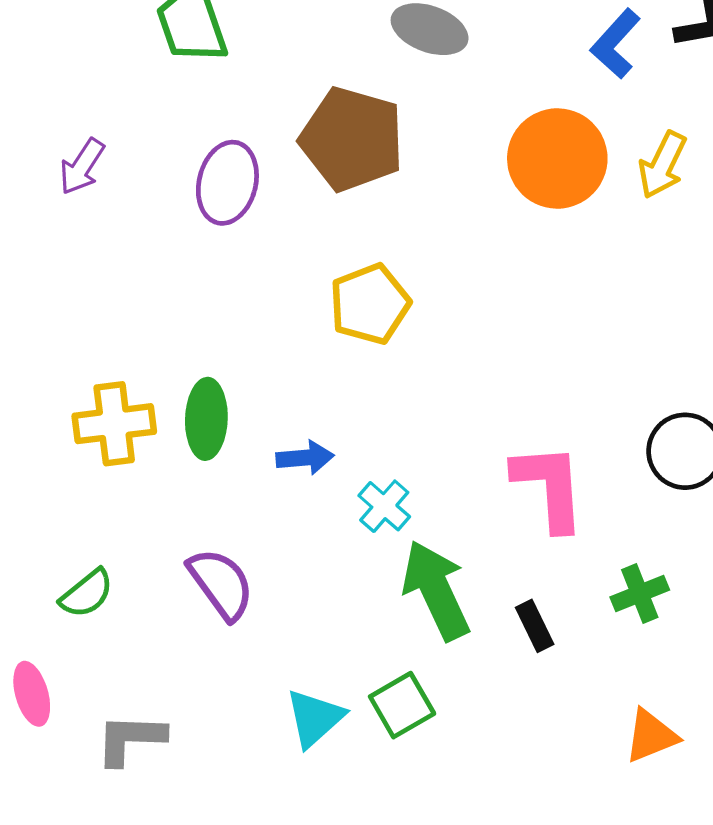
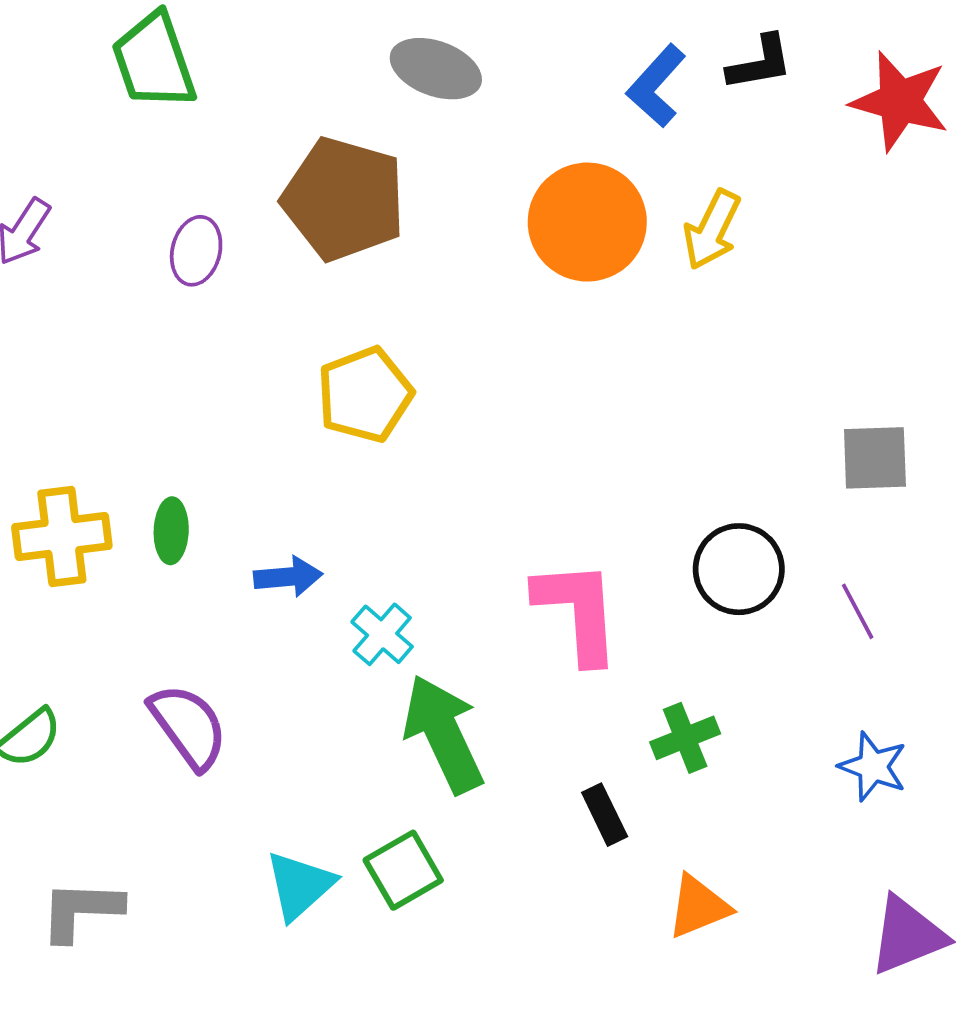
purple ellipse: (227, 183) -> (196, 251), size x0.7
green ellipse: (206, 419) -> (171, 531), size x0.7
black rectangle: (535, 626) -> (605, 815), moved

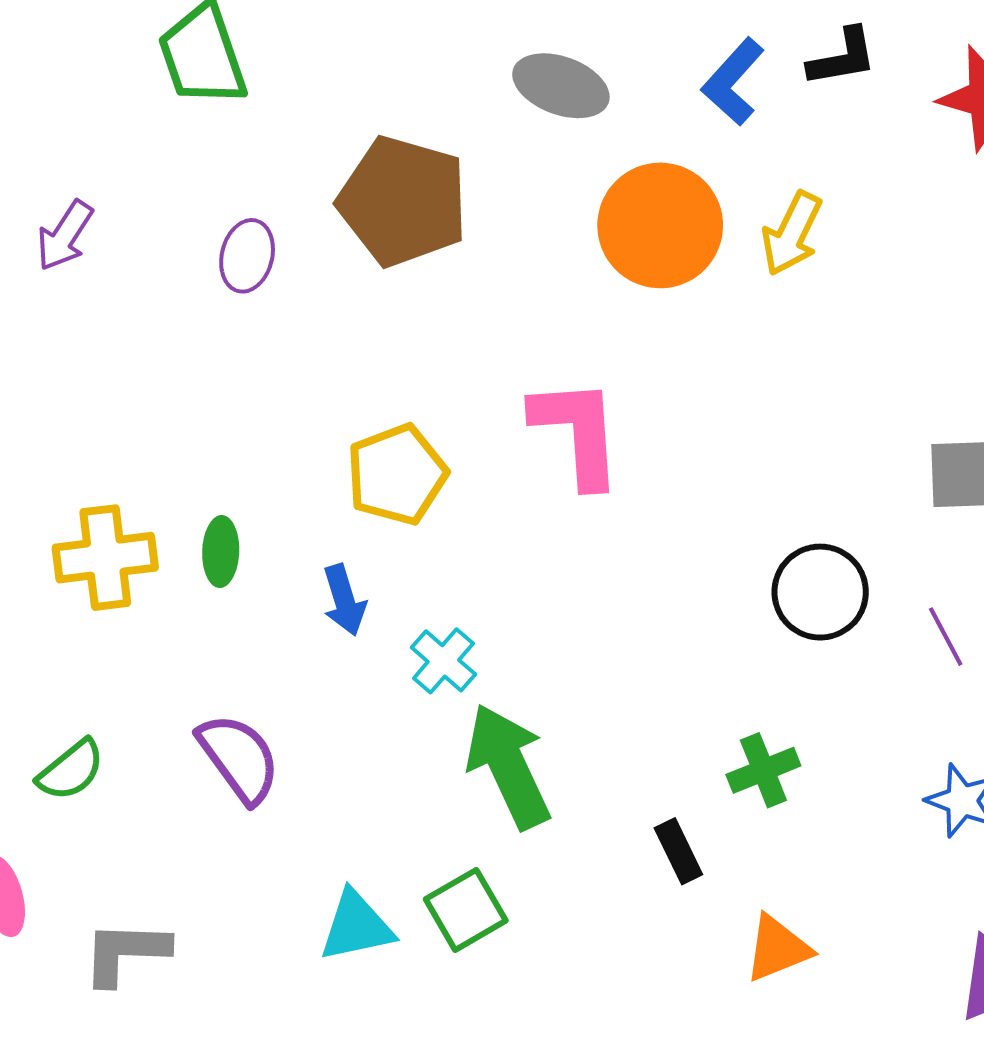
gray ellipse: (436, 69) -> (561, 86), moved
yellow pentagon: (365, 395) -> (397, 475), moved
blue arrow: (288, 577) -> (344, 600), turned 78
pink L-shape: (578, 611) -> (577, 432), moved
cyan triangle: (300, 885) -> (356, 926), turned 30

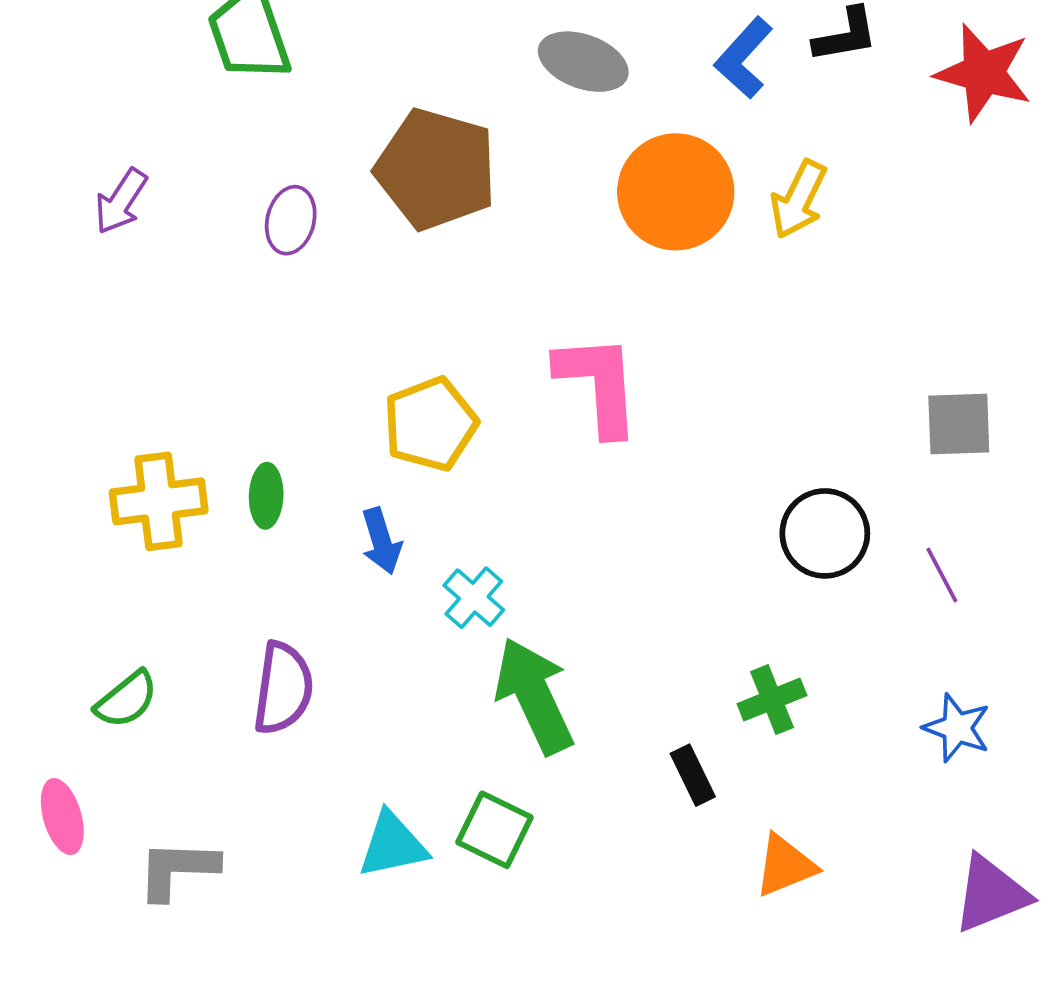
purple semicircle: (239, 758) -> (283, 688), turned 44
green square: (466, 910) -> (495, 830), turned -34

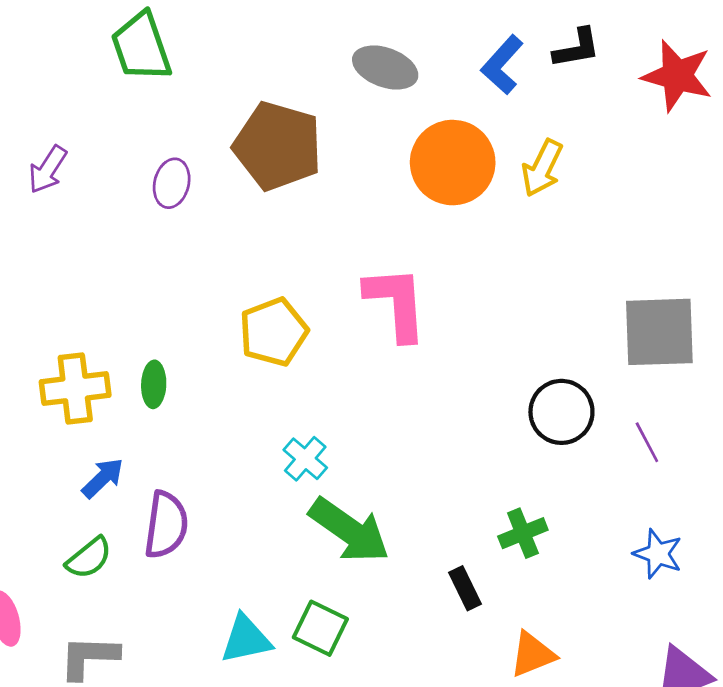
gray square: (959, 424) -> (659, 332), size x1.5
blue arrow: (381, 541) -> (103, 478), moved, turned -117
green arrow: (534, 696) -> (349, 530), turned 150
green semicircle: (126, 700) -> (89, 558), moved

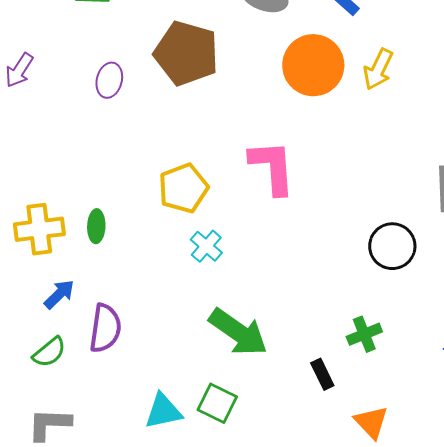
cyan cross: (305, 459) -> (206, 246), moved
orange triangle: (533, 654) -> (371, 422), turned -51

